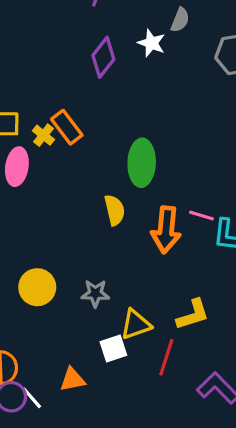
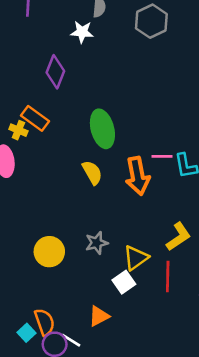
purple diamond: (103, 57) -> (55, 72), moved

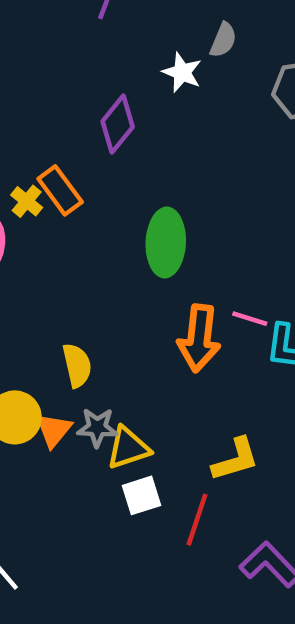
yellow semicircle: (92, 173) -> (77, 365), moved
yellow triangle: (136, 258) -> (128, 448), moved
white square: (124, 282) -> (142, 495), moved
orange triangle: (99, 316) -> (54, 430), moved, turned -40

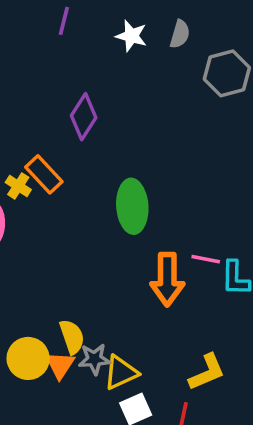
gray semicircle: (223, 40) -> (180, 34), moved
white star: (182, 72) -> (131, 36), moved
yellow semicircle: (77, 365) -> (72, 337), moved

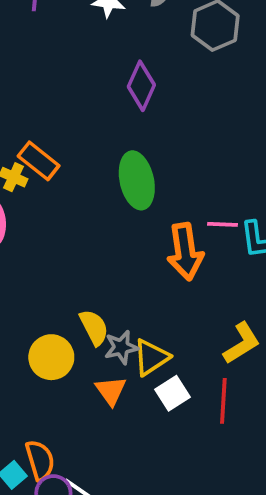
purple diamond: (84, 117) -> (141, 86), moved
orange triangle: (60, 365) -> (111, 391), moved

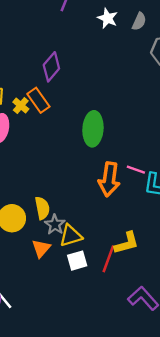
purple diamond: (141, 86) -> (51, 67), moved
gray star: (121, 347) -> (55, 225), turned 30
red line: (223, 401) -> (108, 259), moved

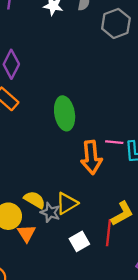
yellow semicircle: (42, 208) -> (35, 200), turned -35
yellow triangle: (71, 236) -> (67, 203), moved
orange triangle: (41, 248) -> (26, 233), moved

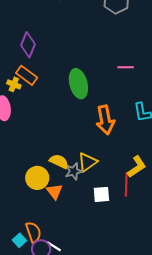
pink line: (114, 142) -> (126, 67), moved
gray star: (50, 212) -> (74, 171), turned -30
white square: (79, 241) -> (101, 194), turned 30

